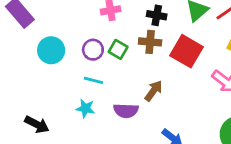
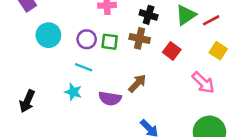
green square: (118, 49) -> (110, 42), turned -30
red square: (187, 51) -> (172, 51), size x0.6
black arrow: (37, 124) -> (27, 101), turned 80

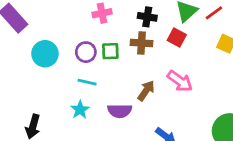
red square: (172, 51) -> (177, 38), moved
pink arrow: (203, 83) -> (180, 81), moved
cyan star: (73, 92) -> (80, 110), turned 30

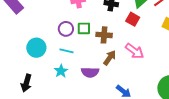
brown cross: (141, 43) -> (104, 35), moved
cyan circle: (45, 54) -> (36, 48), moved

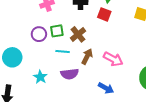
brown cross: (104, 35) -> (78, 34), turned -35
cyan line: (66, 51) -> (63, 52), moved
pink arrow: (134, 51) -> (113, 59), moved

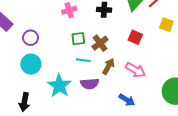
red square: (104, 14) -> (135, 37), moved
purple circle: (39, 34) -> (31, 38), moved
cyan star: (40, 77) -> (59, 86), size x1.6

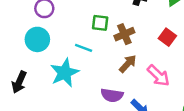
cyan line: (83, 60) -> (84, 48), moved
purple semicircle: (90, 84) -> (112, 95), moved

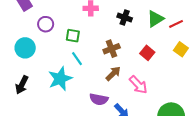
green square: (100, 23) -> (73, 36), moved
cyan circle: (37, 39) -> (25, 48), moved
cyan line: (84, 48) -> (77, 59), turned 32

